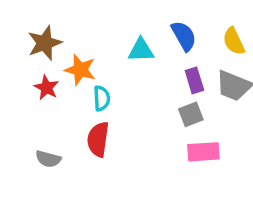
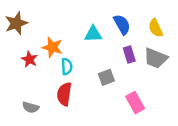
brown star: (45, 43) -> (16, 23), moved
gray square: (191, 114) -> (106, 77), moved
pink rectangle: (203, 152) -> (135, 103), turned 65

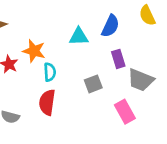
blue semicircle: (122, 24) -> (110, 26), turned 55
yellow semicircle: (156, 28) -> (147, 15), moved
gray trapezoid: (156, 58) -> (141, 80), moved

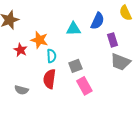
purple rectangle: (118, 59) -> (112, 40), moved
gray square: (93, 84) -> (75, 66), moved
pink rectangle: (125, 112) -> (84, 86), moved

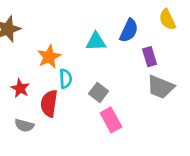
orange star: (39, 40) -> (49, 57), turned 30
red star: (20, 50) -> (20, 88), moved
gray square: (75, 66) -> (99, 92), turned -32
red semicircle: (49, 79) -> (49, 103), moved

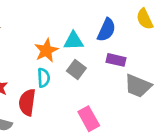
orange star: (49, 57) -> (46, 50), moved
purple rectangle: (150, 57) -> (116, 60), moved, turned -60
gray square: (99, 92) -> (76, 70), moved

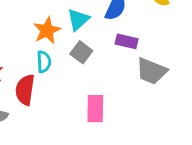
cyan triangle: (74, 41) -> (78, 20), turned -40
pink rectangle: (89, 119) -> (95, 109), turned 30

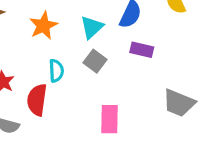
orange star: (47, 30) -> (43, 26), moved
gray trapezoid: (152, 71) -> (179, 103), moved

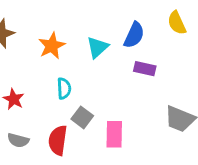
gray square: (95, 61) -> (82, 117), moved
red semicircle: (37, 100) -> (58, 140), moved

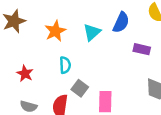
purple rectangle: (145, 69) -> (142, 49), moved

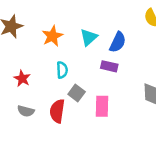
blue semicircle: (121, 22) -> (118, 42), moved
purple rectangle: (142, 49) -> (109, 66), moved

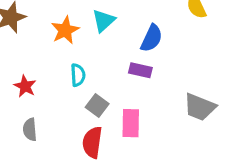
cyan triangle: (89, 37) -> (104, 21), moved
gray semicircle: (26, 111) -> (30, 130), turned 70
red semicircle: (57, 111) -> (92, 142), moved

